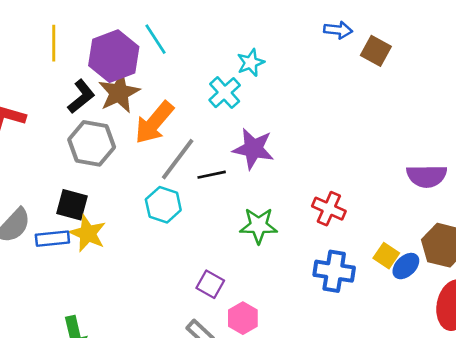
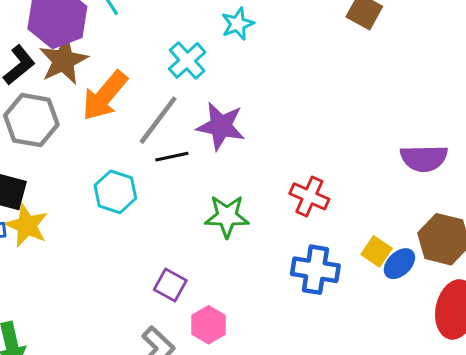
cyan star: (251, 63) -> (238, 24), moved
gray line: (178, 159) -> (158, 120), moved

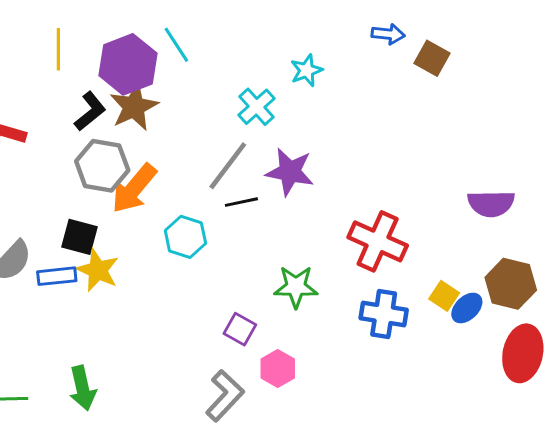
orange arrow: (105, 96) -> (134, 188), moved
red cross: (309, 196) -> (378, 241), size x1.5
green star: (227, 216) -> (296, 287), moved

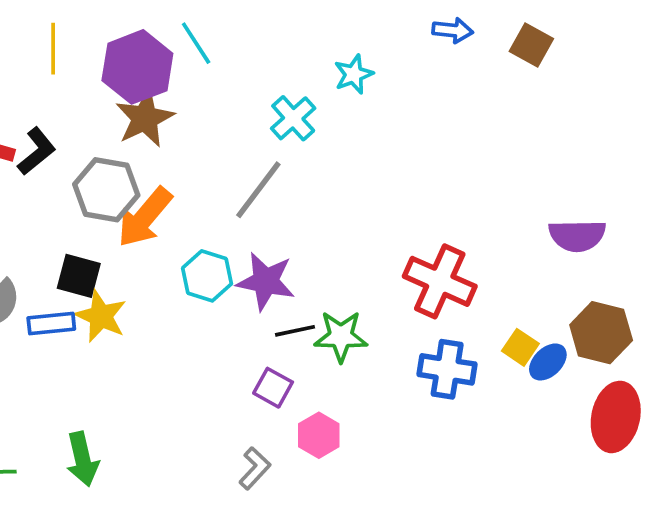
brown square: (432, 58) -> (531, 45), moved
black L-shape: (90, 111) -> (37, 151), moved
purple star: (290, 172) -> (266, 281), moved
black line: (241, 202) -> (295, 331), moved
gray L-shape: (225, 396) -> (255, 468), size x0.7

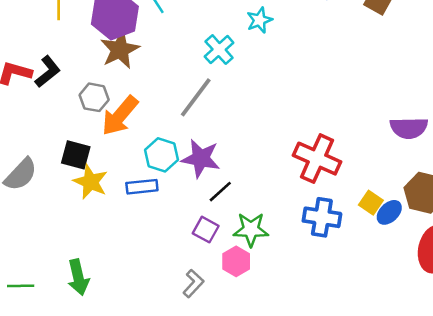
gray hexagon: (106, 190) -> (94, 97), size x0.7
blue rectangle: (51, 324) -> (142, 187), moved
black line: (295, 331) -> (220, 192), turned -30
green star: (341, 336) -> (251, 230), moved

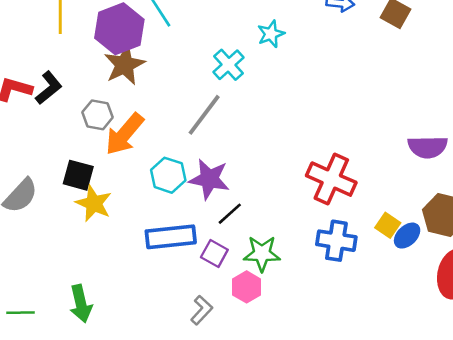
blue rectangle: (142, 187) -> (171, 237), moved, size x1.5

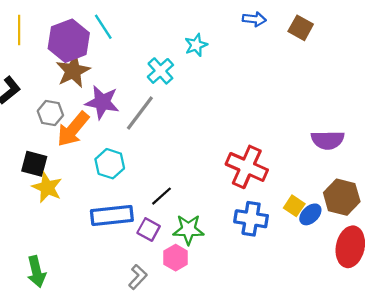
purple star: (209, 179) -> (102, 102), moved

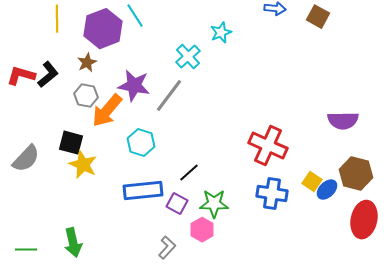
brown star: (73, 71) -> (87, 63), moved, size x0.6

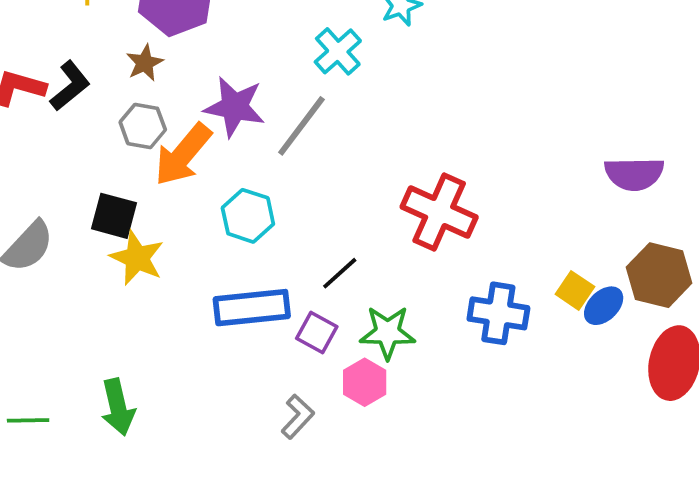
red cross: (268, 146) -> (439, 212), moved

